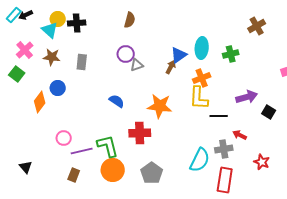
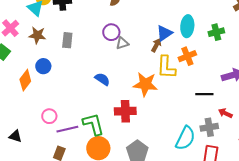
yellow L-shape: (199, 98) -> (166, 67), moved
black triangle: (26, 167) -> (15, 136), moved, turned -32

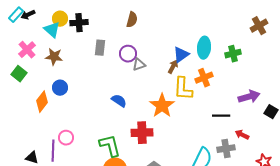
gray rectangle: (67, 40) -> (100, 48), moved
orange star: (145, 84) -> (162, 106), turned 30
purple line: (67, 129) -> (53, 151), moved, turned -75

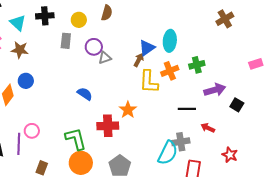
yellow circle: (60, 19) -> (79, 20), moved
brown semicircle: (132, 20) -> (107, 13), moved
green cross: (233, 54) -> (197, 65), moved
orange star: (162, 106) -> (128, 110), moved, size x0.7
gray cross: (226, 149) -> (181, 142), moved

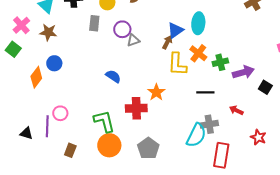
green cross: (197, 65) -> (220, 62), moved
orange cross: (170, 71) -> (198, 53), turned -30
black line: (187, 109) -> (205, 92), moved

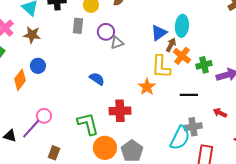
brown arrow: (167, 42) -> (171, 45), moved
orange star: (156, 92) -> (147, 87), moved
purple line: (47, 126) -> (31, 129), turned 40
orange circle: (109, 145) -> (105, 148), moved

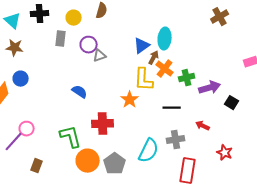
cyan semicircle: (180, 138) -> (149, 151), moved

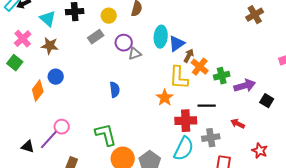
gray rectangle: (61, 39) -> (96, 37), turned 49
cyan ellipse: (165, 39) -> (161, 37), moved
blue semicircle: (80, 92) -> (115, 90), turned 49
red cross: (103, 124) -> (186, 121), moved

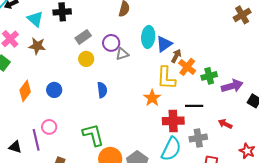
yellow circle: (109, 16) -> (86, 59), moved
blue circle: (56, 77) -> (54, 90), moved
purple line: (49, 140) -> (36, 140), turned -55

